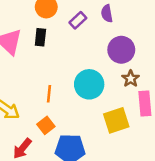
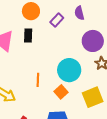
orange square: (46, 125) -> (61, 92), moved

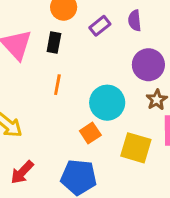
orange line: (38, 80) -> (57, 85), moved
yellow square: (93, 97) -> (136, 148), turned 30

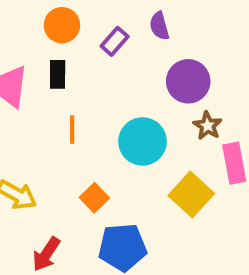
orange square: (90, 133) -> (94, 198), moved
yellow square: (136, 148) -> (191, 195), turned 36

